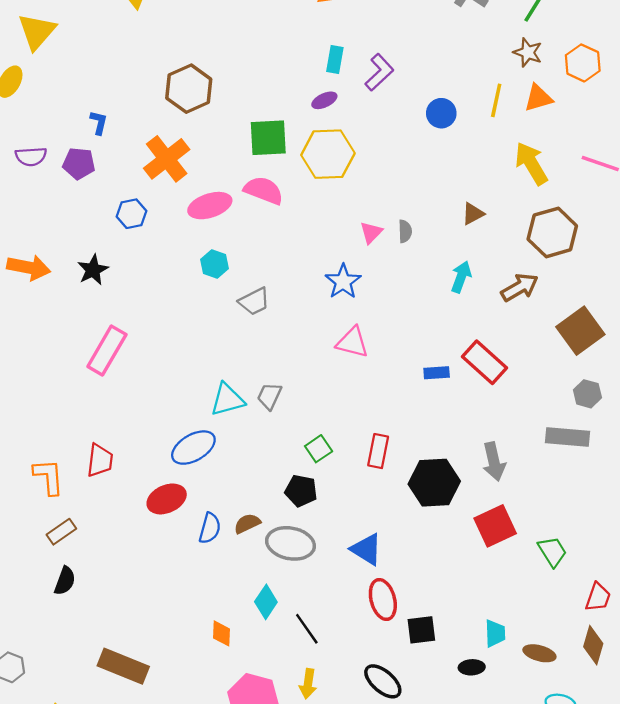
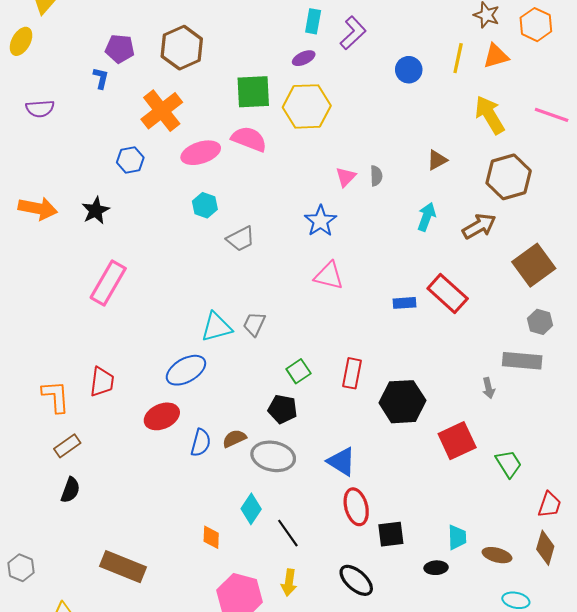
purple pentagon: (79, 163) -> (120, 49), moved
gray arrow: (494, 462) -> (489, 388), moved, size x0.6

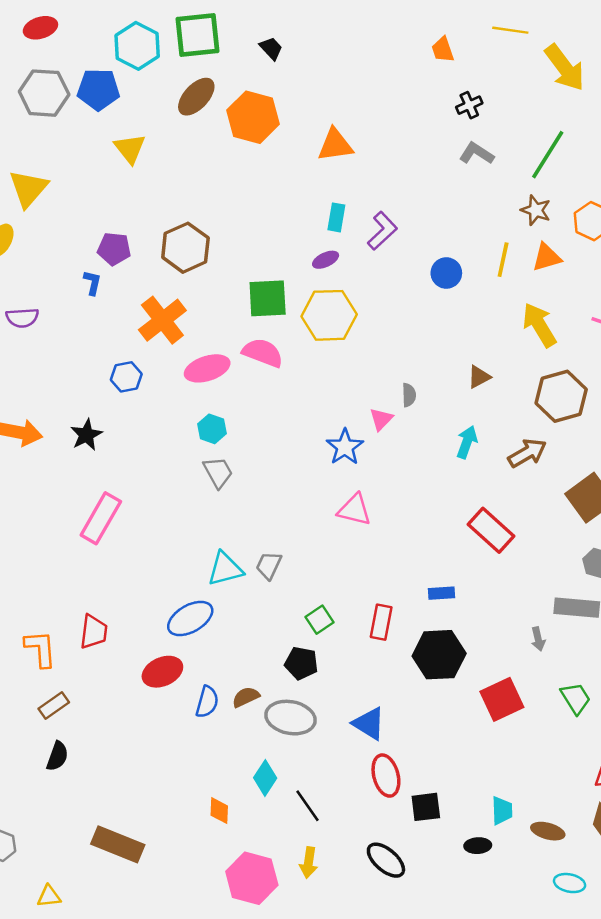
pink triangle: (346, 177) -> (381, 419), moved
gray trapezoid: (241, 239) -> (218, 472), moved, turned -92
blue rectangle: (405, 303) -> (441, 593), moved
green trapezoid: (509, 464) -> (576, 698), moved

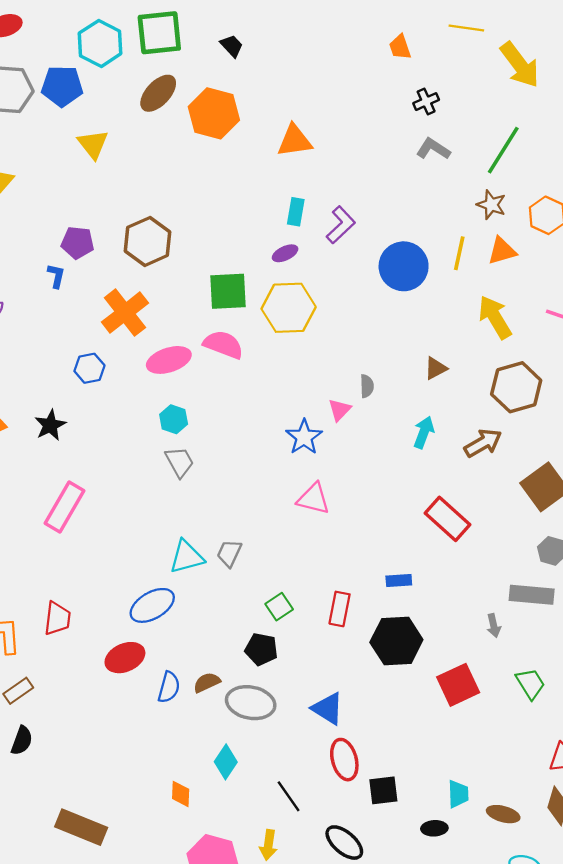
blue circle: (446, 273) -> (404, 266), size x1.6
black line: (307, 806) -> (289, 796), moved

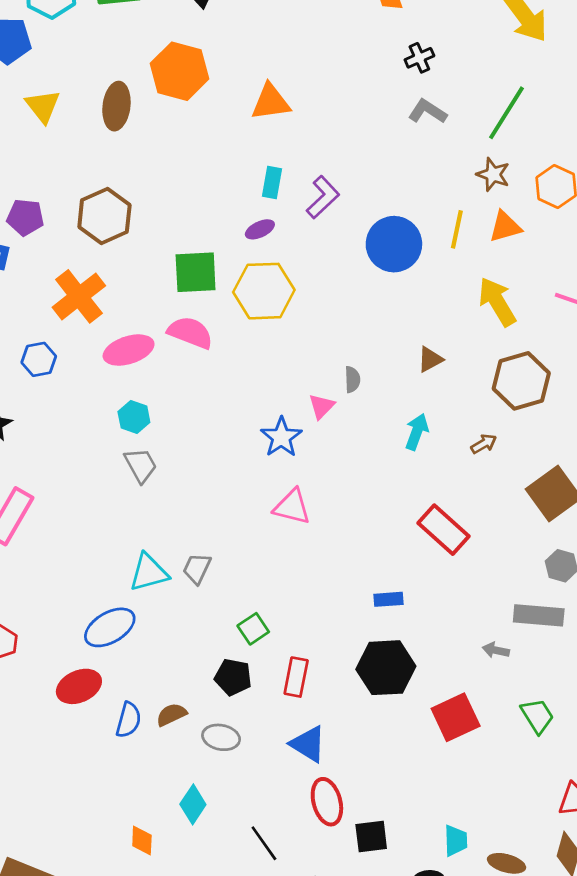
brown ellipse: (158, 93) -> (116, 106), moved, turned -36
brown arrow: (483, 443) -> (484, 444), size x0.6
red rectangle: (340, 609) -> (296, 677), moved
gray arrow: (494, 626) -> (496, 650), turned 115
gray ellipse: (251, 703) -> (221, 737), size x0.7

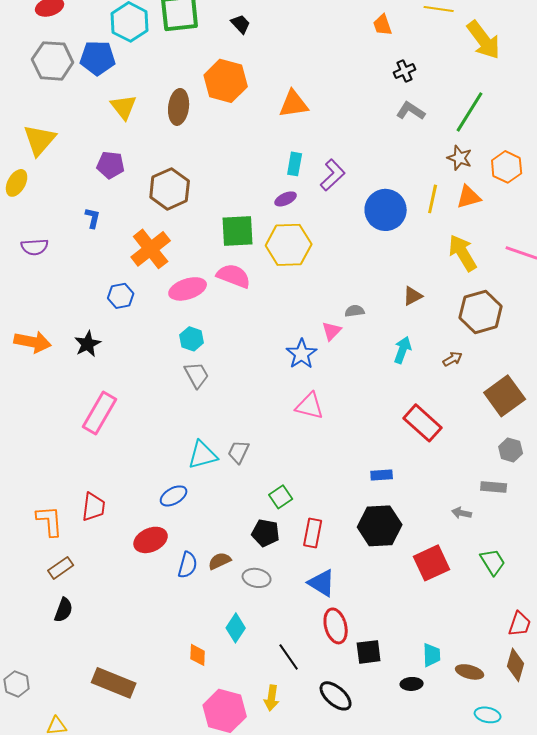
purple pentagon: (25, 217) -> (111, 165), moved
gray semicircle: (352, 379) -> (355, 311), turned -96
gray rectangle: (539, 615) -> (494, 487), size x0.7
blue ellipse: (110, 627) -> (174, 496), size x0.7

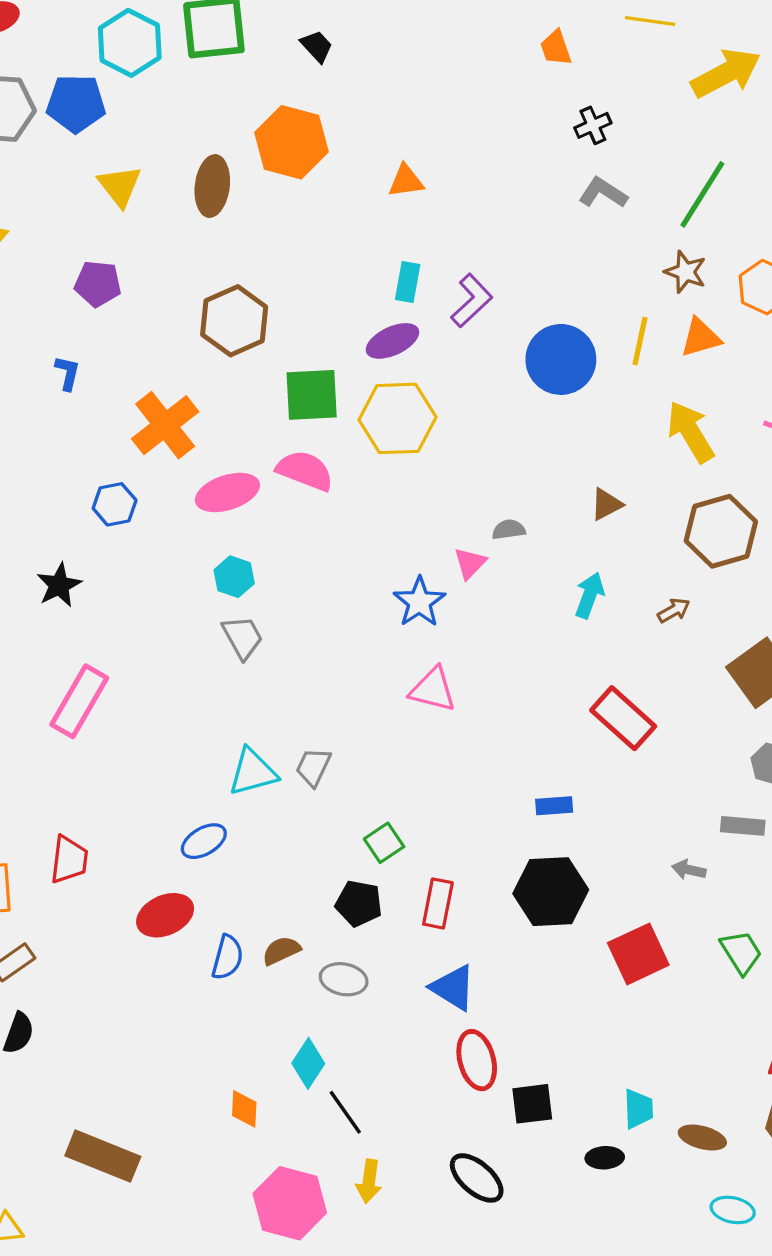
yellow arrow: (484, 40) -> (726, 73), turned -81
orange triangle: (294, 104) -> (406, 181), size x0.7
brown hexagon: (170, 189) -> (234, 321), moved
purple ellipse: (286, 199) -> (392, 341), size x1.4
black line: (289, 657) -> (345, 1112), moved

